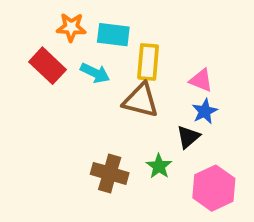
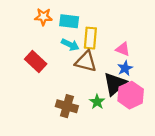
red rectangle: (47, 66) -> (36, 61), moved
cyan arrow: (95, 73) -> (70, 45), moved
black triangle: (188, 137) -> (115, 84), size x1.6
pink hexagon: (214, 188) -> (131, 95), moved

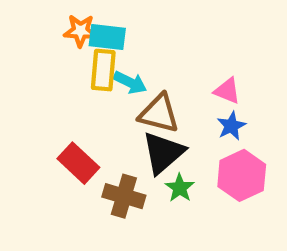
cyan rectangle: (69, 21) -> (107, 37), moved
yellow rectangle: (90, 38) -> (103, 70), moved
red rectangle: (36, 61) -> (78, 163), moved
black triangle: (115, 84) -> (163, 153), moved

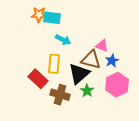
yellow rectangle: (103, 70) -> (54, 64), moved
pink triangle: (227, 91) -> (102, 46), moved
brown triangle: (159, 113) -> (91, 60), moved

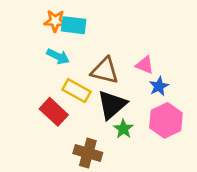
cyan arrow: (63, 40) -> (58, 56), moved
brown triangle: (91, 60) -> (105, 71), moved
yellow rectangle: (54, 64) -> (76, 91), turned -66
brown cross: (60, 95) -> (88, 153), moved

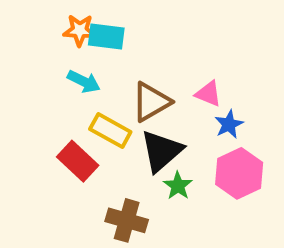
brown triangle: (105, 71) -> (151, 102), turned -44

